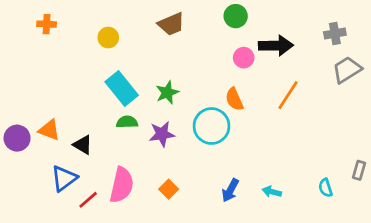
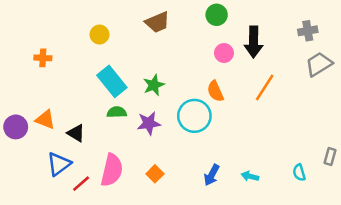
orange cross: (47, 24) -> (43, 58), moved
black arrow: (276, 46) -> (254, 42), turned 92

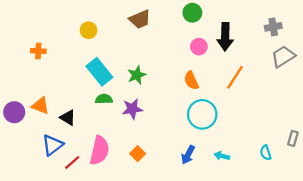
cyan circle: (194, 116) -> (202, 114), moved

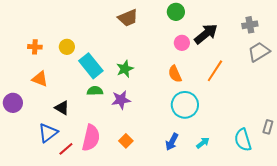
yellow circle: (89, 30) -> (67, 47), moved
black arrow: (225, 37) -> (206, 34), turned -130
orange triangle: (40, 106) -> (40, 79), moved
cyan semicircle: (266, 153) -> (243, 140), size x1.6
cyan arrow: (222, 156) -> (203, 143), turned 128

